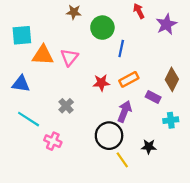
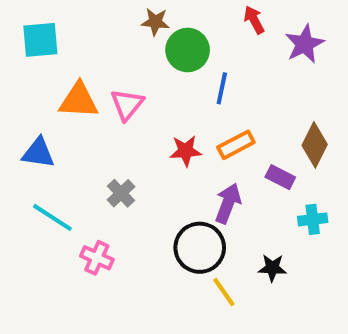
brown star: (74, 12) -> (155, 22), moved
cyan square: (22, 35) -> (40, 40), moved

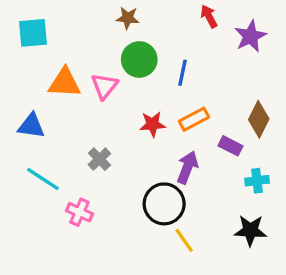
green circle: (188, 50) -> (139, 59), moved
black star: (272, 268) -> (250, 230), moved, size x1.4

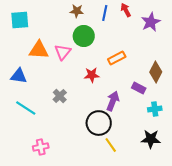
blue line: (182, 73) -> (105, 13), moved
orange rectangle: (194, 119) -> (117, 58), moved
pink cross: (79, 212) -> (41, 147), moved, turned -35

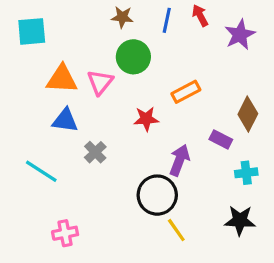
blue triangle: (19, 76) -> (65, 120), moved

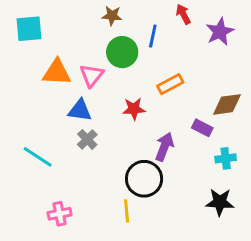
blue line: (167, 20) -> (153, 36), moved
brown diamond: (248, 114) -> (227, 104), turned 56
blue triangle: (65, 120) -> (80, 110), moved
yellow line: (176, 230) -> (127, 211), moved, turned 30

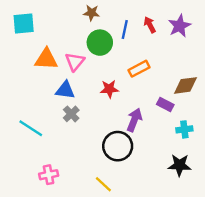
red arrow: (183, 14) -> (150, 25), moved
yellow line: (127, 211) -> (103, 184), moved, turned -42

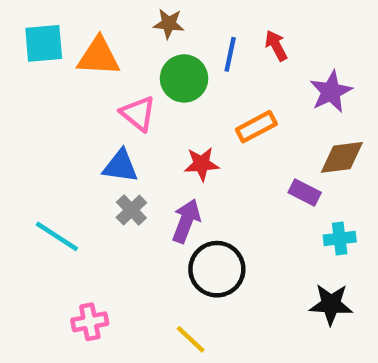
purple star: (180, 26) -> (331, 92), moved
orange triangle: (46, 59) -> (99, 57), moved
pink triangle: (75, 62) -> (138, 114), turned -30
purple arrow: (134, 120) -> (186, 221), moved

